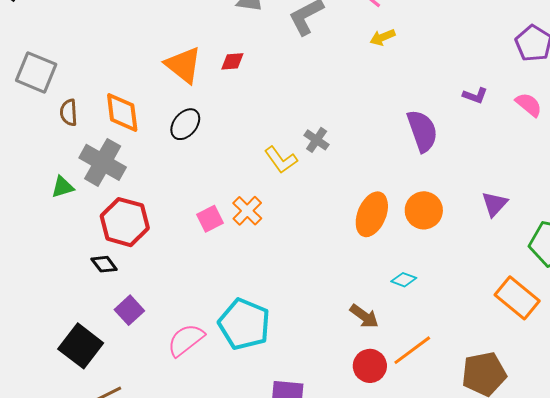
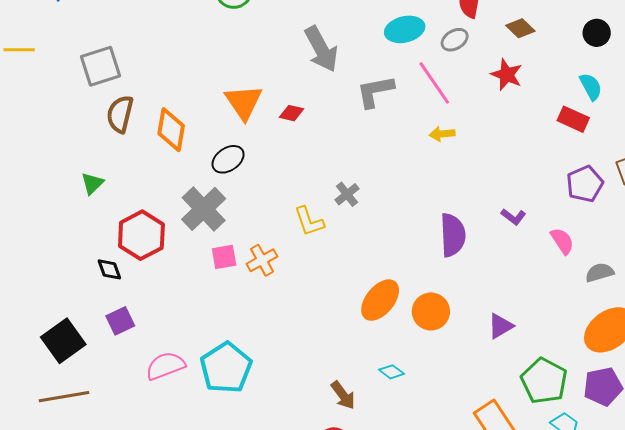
gray square: (36, 72) -> (101, 66), turned 33
brown semicircle: (69, 112) -> (120, 114), size x1.4
gray cross: (317, 140) -> (347, 194), moved
gray cross: (103, 162) -> (204, 209), moved
green triangle: (63, 187) -> (92, 183), turned -45

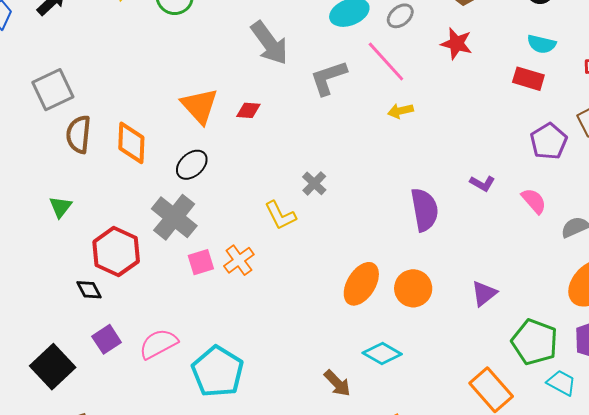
cyan semicircle: (591, 87) -> (541, 44), turned 140
pink semicircle: (165, 366) -> (158, 344), moved
cyan diamond: (392, 372) -> (382, 353), size x1.5

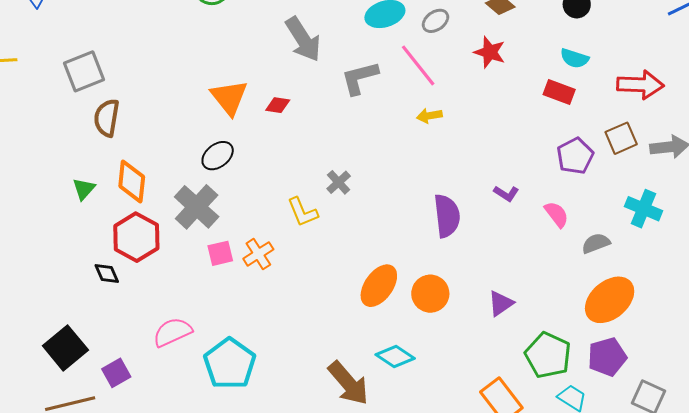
orange diamond: (131, 143) -> (132, 181), moved
purple square: (107, 339) -> (116, 373), moved
brown arrow: (337, 383) -> (348, 383), size x1.6

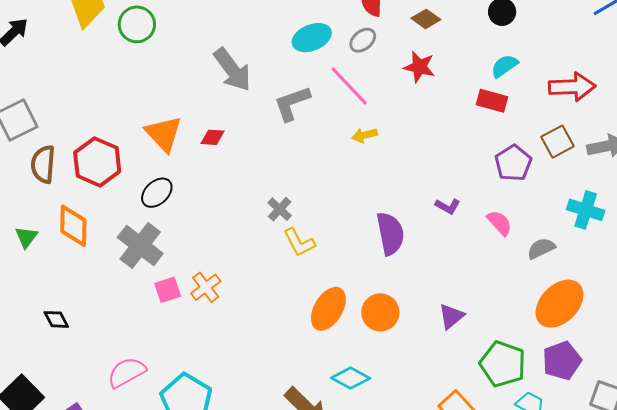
cyan semicircle: (575, 58) -> (504, 66), turned 132
yellow L-shape: (303, 212) -> (299, 242), moved
red hexagon: (136, 237) -> (97, 162), moved

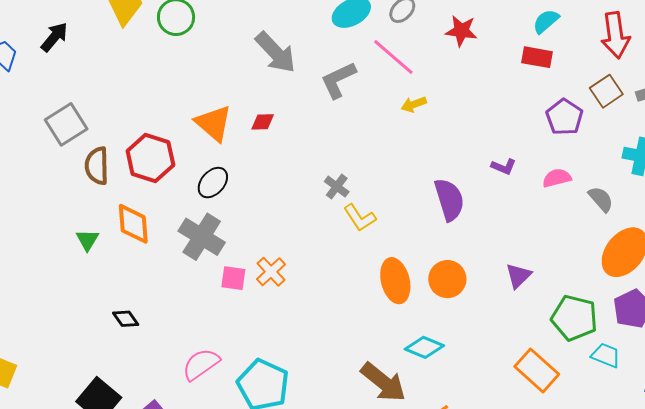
red arrow: (572, 87) -> (615, 35), turned 90
pink semicircle: (499, 223) -> (557, 178), turned -56
gray semicircle: (541, 248) -> (601, 199), turned 80
pink square: (168, 290) -> (233, 278), turned 32
orange ellipse: (328, 309) -> (395, 281), turned -39

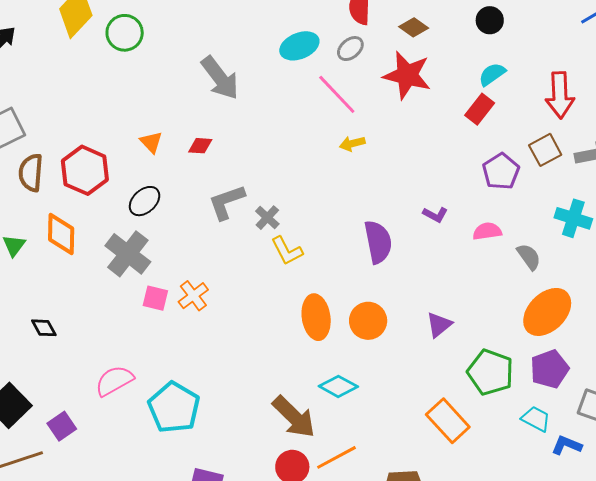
red star: (461, 31) -> (407, 75), size x1.5
red rectangle: (537, 57) -> (480, 109), turned -68
gray L-shape: (338, 80) -> (227, 202), moved
orange triangle: (214, 123) -> (151, 142), size x0.6
cyan trapezoid: (606, 355) -> (536, 419), moved

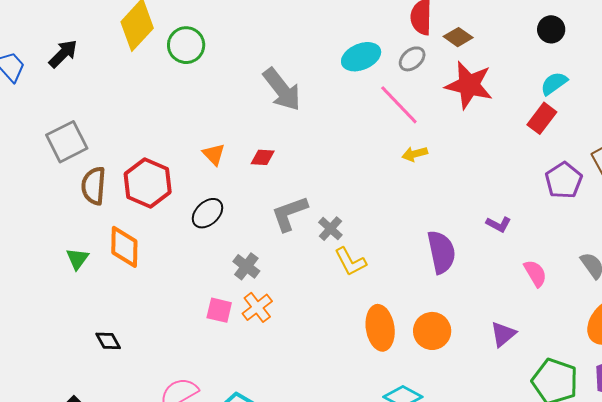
brown diamond: (414, 27) -> (458, 37), moved
pink semicircle: (487, 231) -> (535, 273), moved, turned 68
gray cross: (128, 254) -> (246, 266), moved, size x0.6

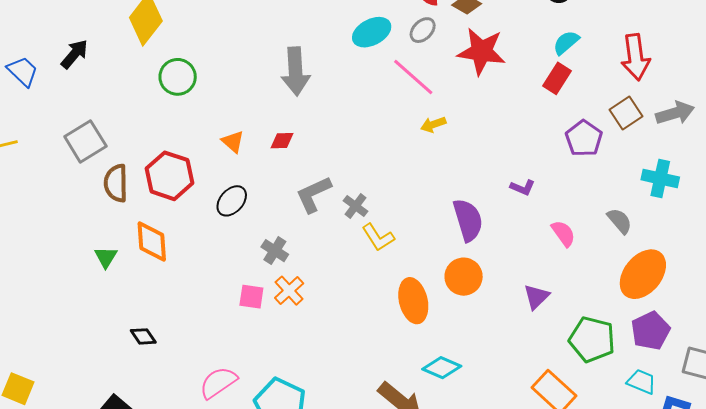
green circle: (186, 45) -> (178, 77), moved
gray arrow: (282, 89) -> (296, 71), turned 39
orange circle: (432, 331) -> (464, 277), moved

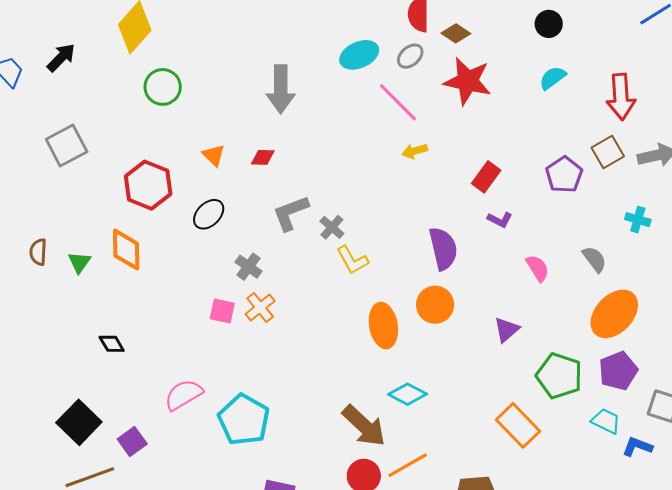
red rectangle: (557, 78) -> (486, 177), moved
cyan cross: (660, 178) -> (638, 220), size x0.7
brown semicircle: (116, 183) -> (38, 252), moved, size x0.7

